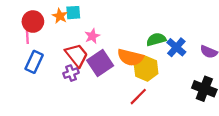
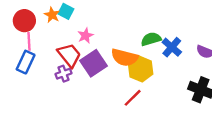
cyan square: (73, 13) -> (66, 11), turned 32
pink line: (27, 35) -> (29, 41), moved

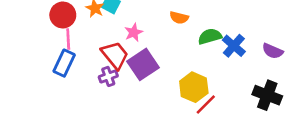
orange semicircle: (125, 57) -> (179, 18), moved, size x0.6
yellow hexagon: (141, 69) -> (194, 87), moved
red line: (133, 98) -> (206, 105), moved

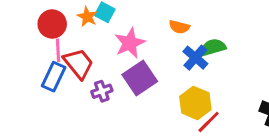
pink star: (134, 32) -> (130, 43), size x1.5
blue cross: (234, 46) -> (195, 58), moved
red trapezoid: (115, 55) -> (78, 63), moved

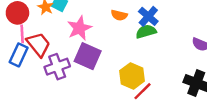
blue cross: (195, 58) -> (148, 16), moved
purple square: (140, 78) -> (88, 56), turned -32
purple cross: (102, 91) -> (57, 67), size x1.5

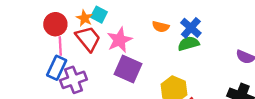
red trapezoid: (38, 44) -> (88, 39), moved
purple cross: (57, 67) -> (74, 80), moved

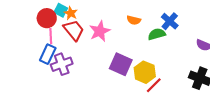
cyan square: (99, 15) -> (61, 10), moved
blue cross: (191, 28) -> (170, 21), moved
purple square: (128, 69) -> (121, 64), moved

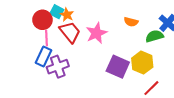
yellow hexagon: (145, 72) -> (142, 63), moved

